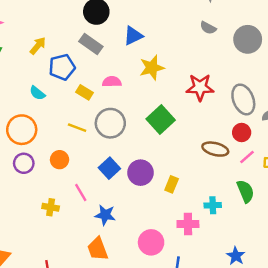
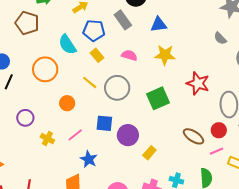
yellow rectangle: (84, 92) -> (97, 55), moved
cyan semicircle: (37, 93) -> (67, 45), size x1.5
purple circle: (24, 163) -> (25, 118), moved
blue square: (109, 168) -> (104, 123), turned 30
pink line: (81, 192) -> (75, 135), turned 63

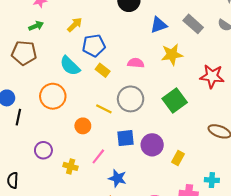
gray rectangle: (123, 20) -> (193, 24), moved
yellow line: (90, 82) -> (104, 109), moved

